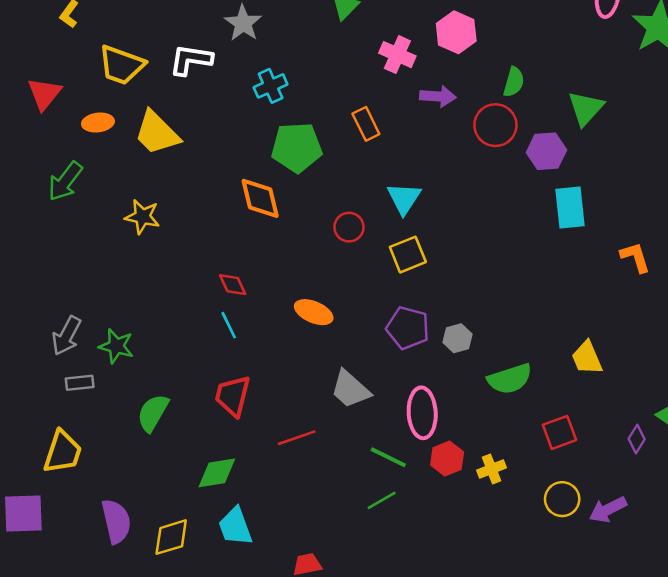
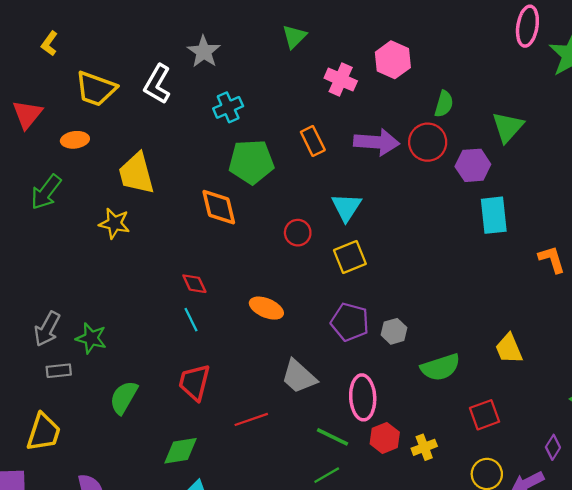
white L-shape: (191, 60) -> (157, 84), turned -69
purple arrow: (438, 96) -> (377, 142), moved, size x1.4
yellow trapezoid: (157, 133) -> (136, 173), moved, turned 30
purple diamond: (637, 439) -> (553, 447), moved

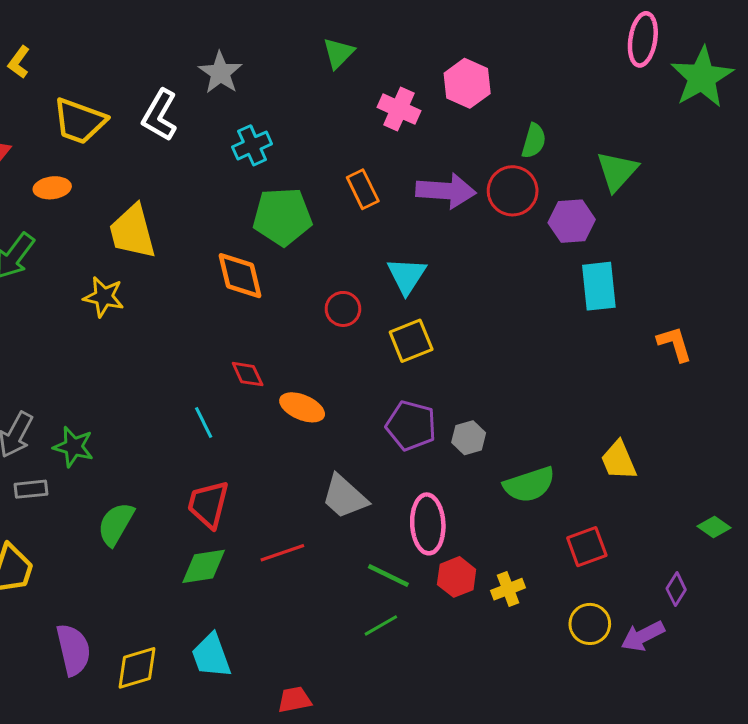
red diamond: (194, 284) -> (248, 374), moved
green diamond: (181, 451) -> (204, 566), moved

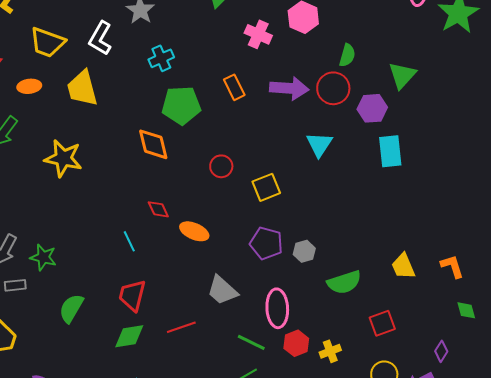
yellow trapezoid: (132, 232) -> (82, 88), moved
cyan triangle: (407, 276) -> (319, 144), moved
yellow star: (104, 297) -> (63, 158), size x1.4
orange L-shape: (675, 344) -> (452, 266), moved
green diamond: (714, 527) -> (466, 310), turned 40

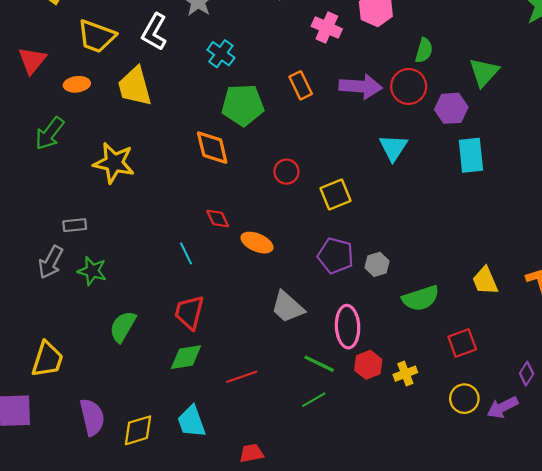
cyan cross: (161, 58) -> (221, 54), turned -30
gray rectangle: (15, 285) -> (75, 225), moved
red line: (181, 327) -> (242, 377), moved

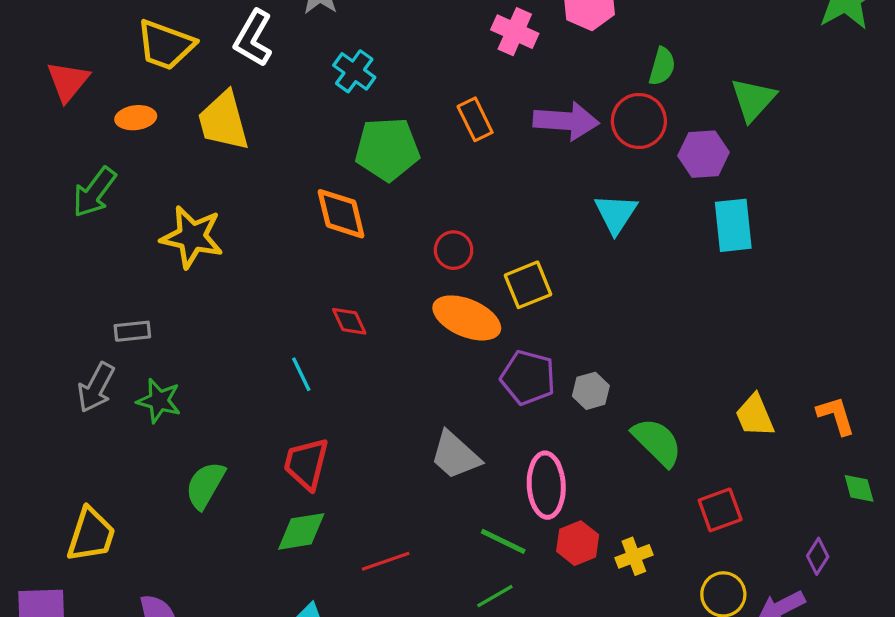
orange ellipse: (257, 243) -> (467, 318), moved, size x1.4
green semicircle: (421, 298) -> (657, 442), turned -117

